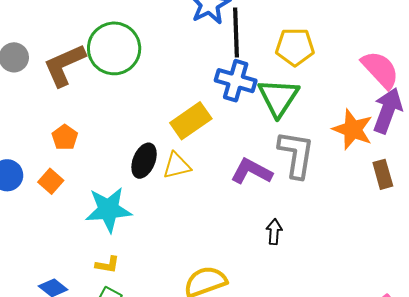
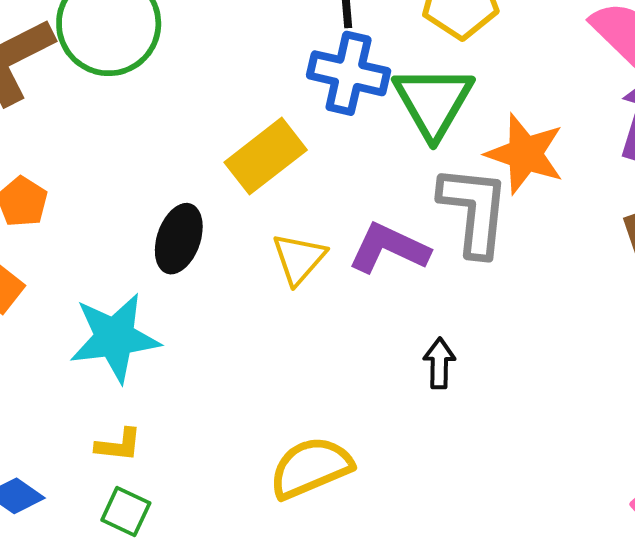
orange star: (353, 129) -> (525, 154), moved
yellow triangle: (177, 166) -> (299, 259), moved, turned -32

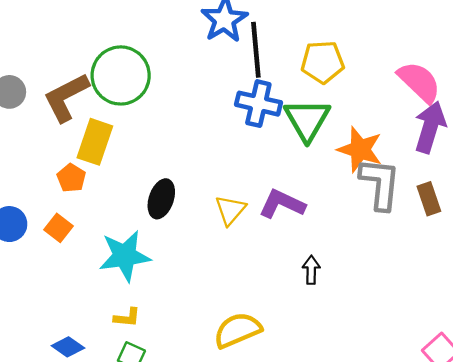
yellow rectangle: (266, 156) -> (95, 142), moved, turned -33
gray L-shape: (474, 210) -> (380, 184), moved

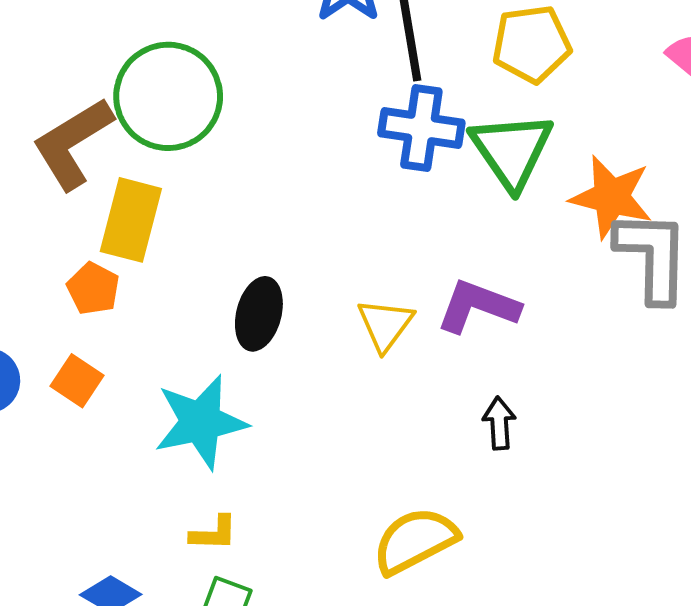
black arrow: (311, 270) -> (499, 423), moved

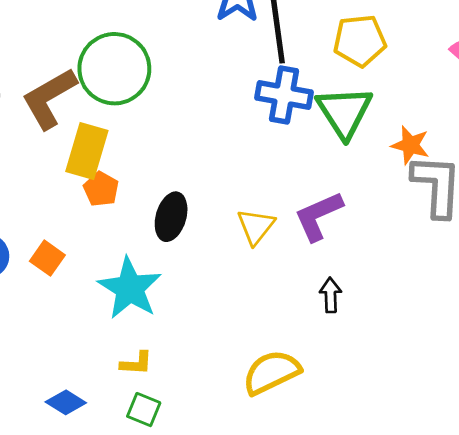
orange star: (611, 197) -> (410, 145), size x0.7
orange pentagon: (93, 289) -> (101, 189), moved
purple L-shape: (478, 306) -> (318, 216), turned -46
cyan star: (201, 422) -> (130, 288), turned -30

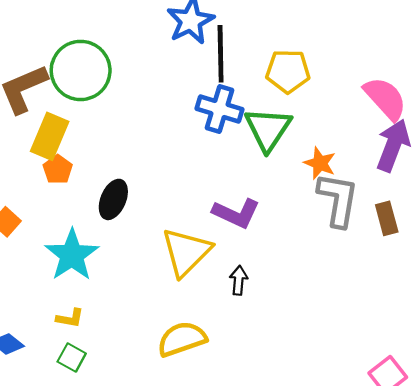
purple L-shape: (318, 216) -> (236, 213), turned -138
yellow triangle: (256, 226) -> (186, 252), moved, size x1.6

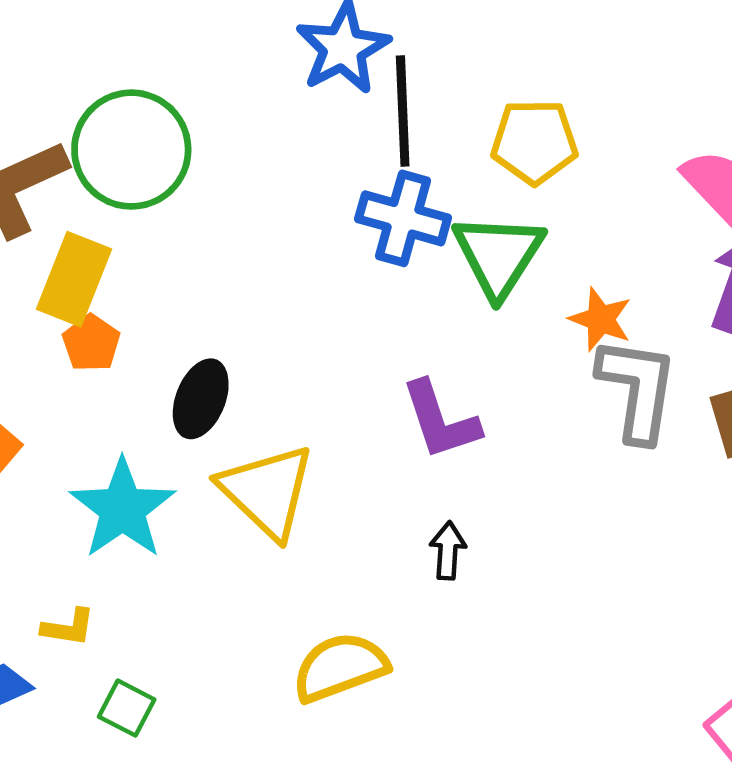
purple L-shape: (236, 213) -> (440, 420), turned 48
yellow triangle: (186, 252) -> (267, 491), moved, turned -30
yellow L-shape: (70, 318) -> (68, 627), moved

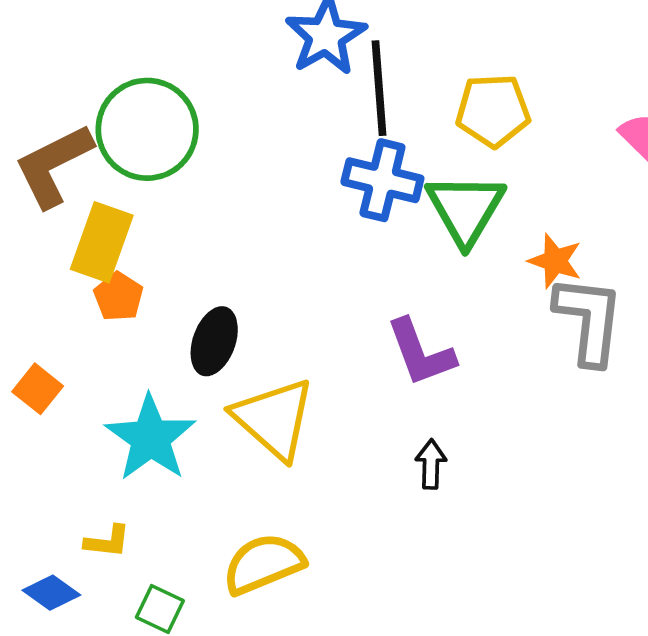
yellow semicircle: (340, 667) -> (263, 564), moved

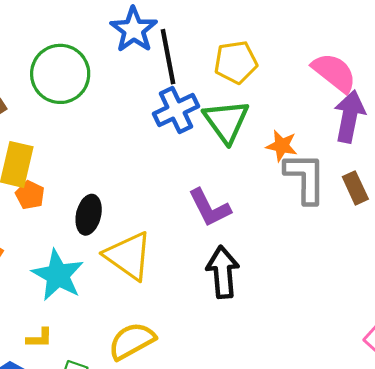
green circle: (147, 129) -> (60, 74), moved
blue cross: (382, 180) -> (176, 110), turned -33
black arrow: (431, 464) -> (223, 272), size x1.8

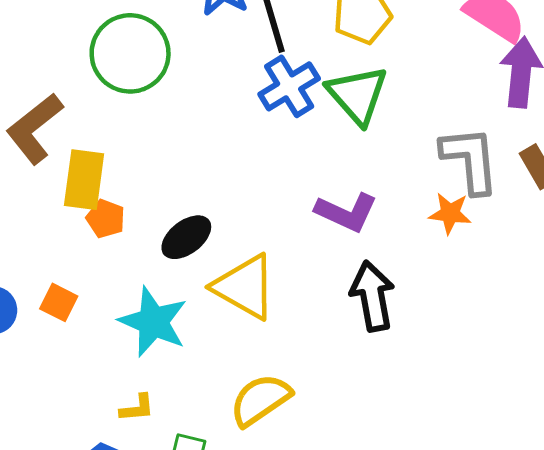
orange star: (282, 146) -> (450, 213), moved
purple L-shape: (209, 208) -> (346, 212), turned -33
black ellipse: (89, 215) -> (186, 237), turned 45

